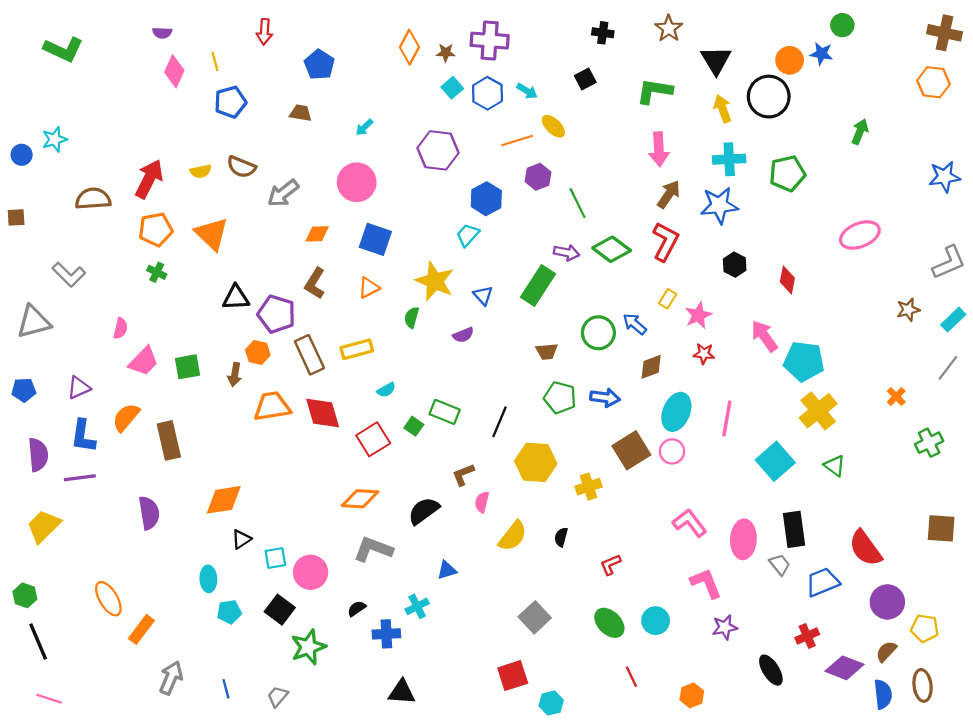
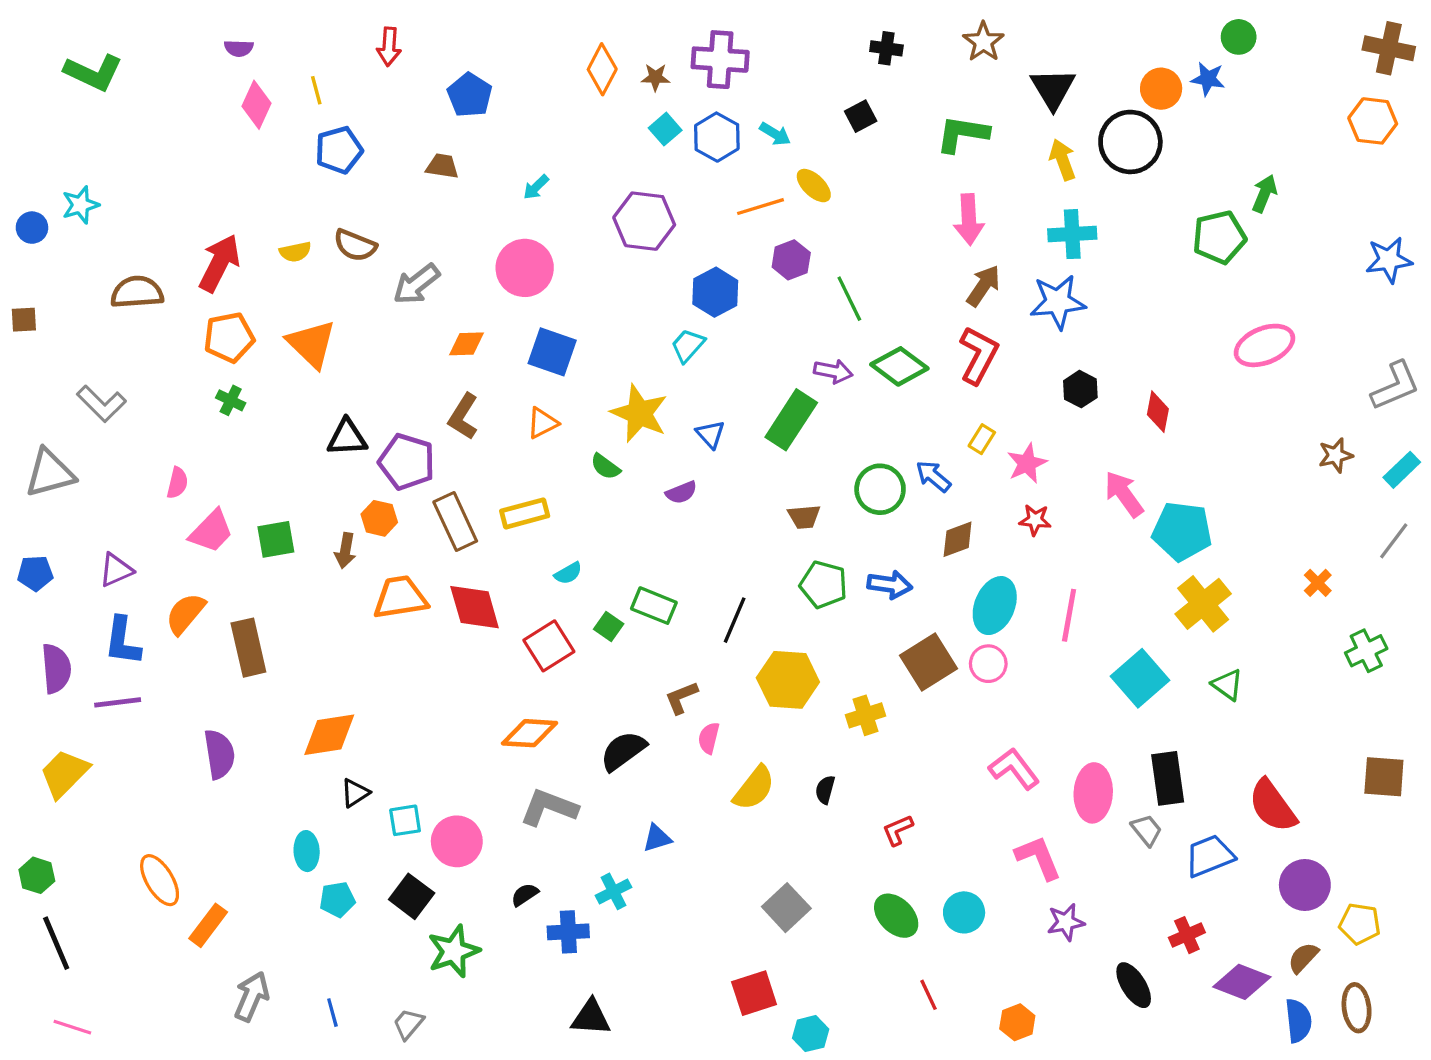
green pentagon: (787, 173) -> (1219, 237), moved
green semicircle: (412, 317) -> (605, 467), turned -70

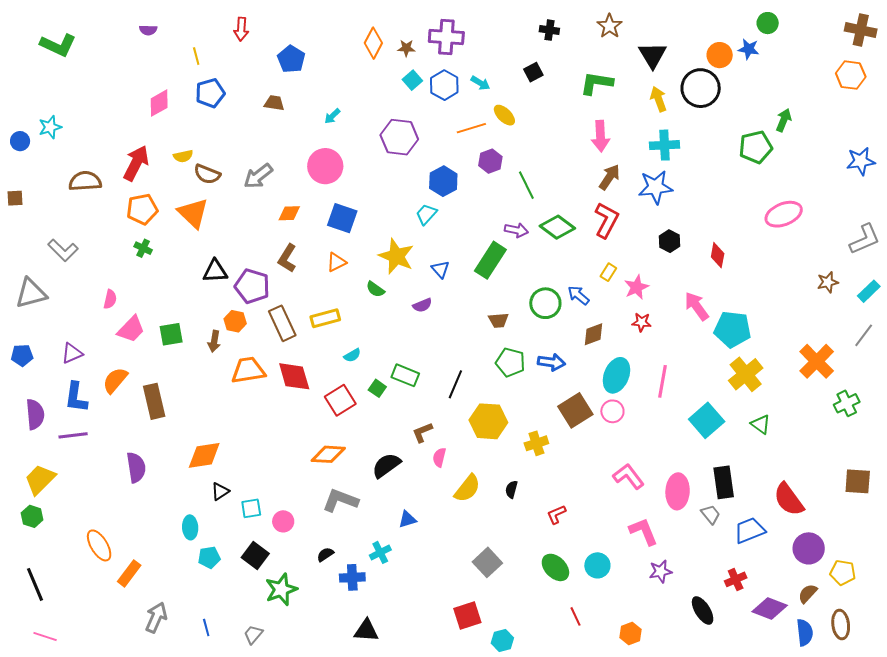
pink diamond: (257, 105) -> (159, 103), moved, turned 36
brown semicircle: (355, 245) -> (207, 174), moved
orange cross: (1318, 583) -> (817, 361), size x2.0
pink circle: (457, 841) -> (283, 521), size x0.7
green hexagon: (37, 875) -> (32, 516), moved

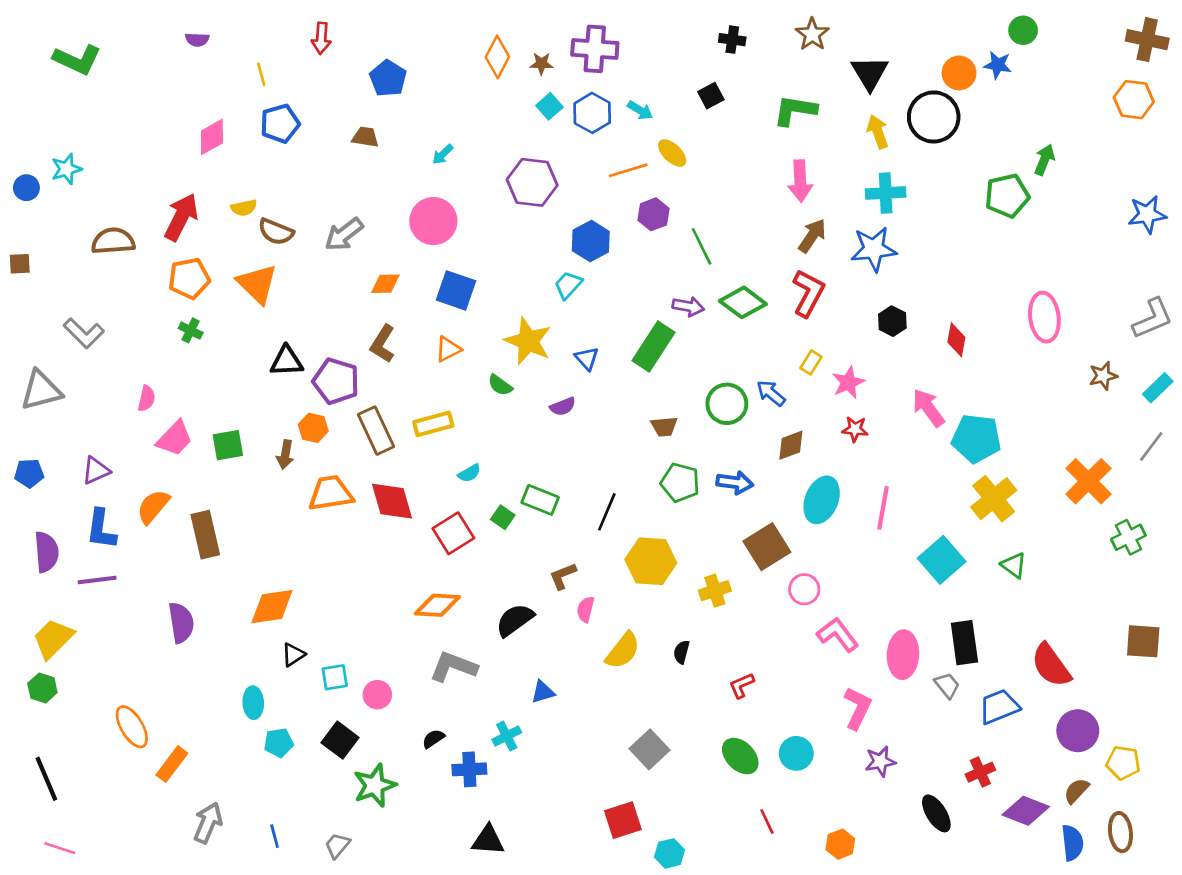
pink ellipse: (784, 214) -> (1044, 317), moved, turned -75
pink circle: (612, 411) -> (804, 589), moved
pink L-shape: (644, 531) -> (858, 708), turned 48

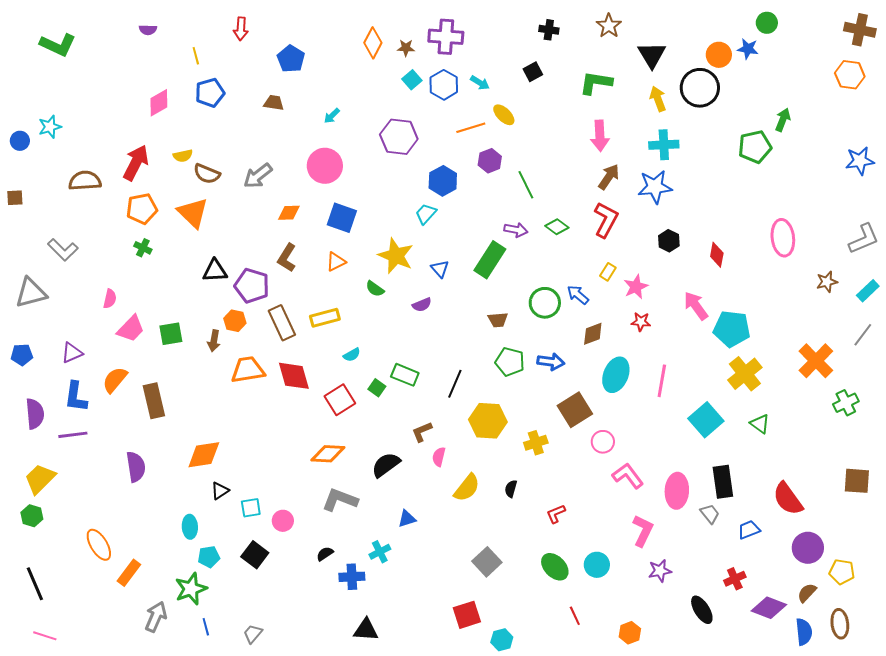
green diamond: (743, 302) -> (557, 227), size x0.7
blue trapezoid: (999, 707) -> (749, 530), size x0.7
green star: (375, 785) -> (191, 589), moved

